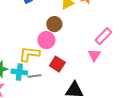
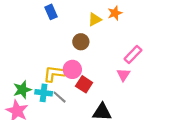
pink circle: (46, 40) -> (72, 69), moved
gray line: (34, 76) -> (60, 97), turned 48

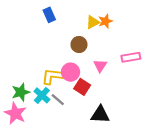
orange star: (115, 13) -> (105, 21), moved
pink rectangle: (133, 55) -> (131, 57), turned 36
pink triangle: (123, 75) -> (100, 66), moved
cyan cross: (44, 93) -> (42, 95), turned 35

